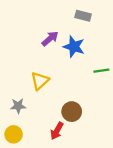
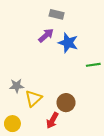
gray rectangle: (83, 16) -> (57, 14), moved
yellow triangle: (40, 81) -> (33, 98), moved
gray star: (18, 106) -> (17, 86), moved

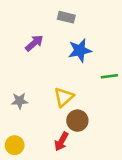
purple arrow: (46, 35) -> (34, 43), moved
blue star: (68, 43) -> (80, 50), turned -30
yellow triangle: (33, 98) -> (64, 97), moved

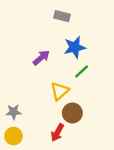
purple arrow: (34, 43) -> (41, 58), moved
green line: (109, 76) -> (82, 71), moved, turned -35
gray star: (20, 101) -> (14, 112), moved

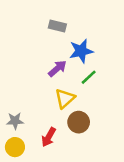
gray rectangle: (62, 16) -> (57, 26), moved
purple arrow: (41, 58) -> (57, 68), moved
red arrow: (57, 133) -> (49, 137), moved

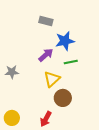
green line: (89, 77) -> (71, 62), turned 32
gray star: (15, 121) -> (12, 72), moved
red arrow: (49, 137) -> (46, 119), moved

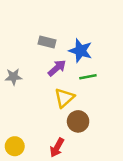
gray rectangle: (46, 21) -> (47, 42), moved
blue star: (65, 41) -> (81, 51), turned 30
gray star: (12, 72) -> (13, 77), moved

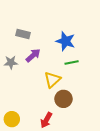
gray rectangle: (47, 42) -> (23, 34), moved
purple arrow: (57, 68) -> (33, 55), moved

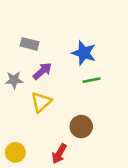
yellow triangle: (52, 80) -> (41, 102), moved

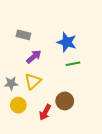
gray star: (14, 80) -> (11, 83), moved
yellow circle: (15, 152) -> (18, 105), moved
red arrow: (59, 154) -> (45, 112), moved

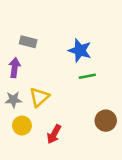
purple arrow: (34, 57) -> (15, 68), moved, turned -42
brown circle: (65, 101) -> (106, 121), moved

